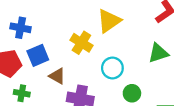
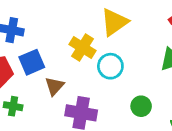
cyan circle: (112, 68) -> (110, 66), moved
brown triangle: (57, 76) -> (54, 86), turned 42

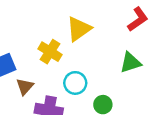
cyan circle: (110, 66) -> (75, 83), moved

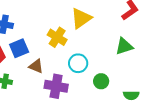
brown triangle: (25, 87) -> (36, 66), turned -49

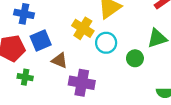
cyan circle: (78, 63) -> (106, 43), moved
green circle: (101, 81) -> (135, 58), moved

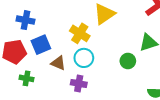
cyan circle: (106, 43) -> (84, 58), moved
purple cross: (82, 83) -> (79, 84), size x0.7

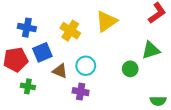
yellow cross: (80, 33) -> (70, 31), moved

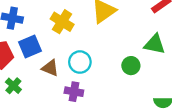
green triangle: (151, 50) -> (155, 44), turned 30
green cross: (28, 86) -> (13, 86), turned 32

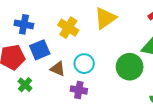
green circle: (131, 66) -> (130, 67), size x1.6

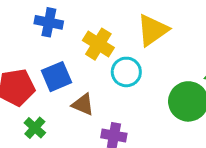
blue cross: (24, 24) -> (49, 22), moved
cyan circle: (84, 64) -> (126, 72), moved

